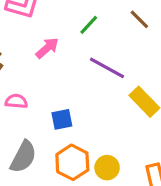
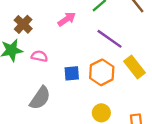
orange hexagon: (72, 162) -> (102, 72), moved

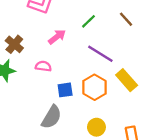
pink semicircle: (39, 56) -> (43, 66), moved
gray semicircle: (40, 98) -> (52, 117), moved

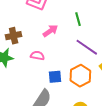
green line: (88, 21) -> (78, 19), turned -64
brown cross: (14, 44) -> (14, 36), turned 35

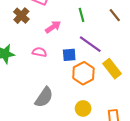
brown cross: (14, 36) -> (21, 16), moved, turned -35
blue square: (55, 77) -> (69, 55), moved

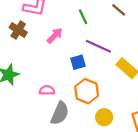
pink semicircle: (39, 52) -> (47, 90), moved
orange hexagon: (83, 73) -> (87, 91), moved

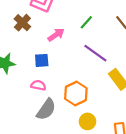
green line: (83, 17) -> (86, 22), turned 56
blue square: (78, 62) -> (42, 60), moved

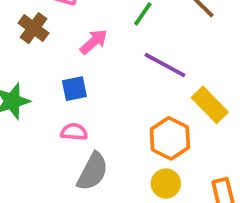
orange hexagon: (76, 94) -> (170, 138), moved

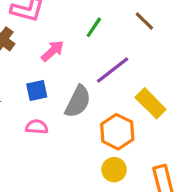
purple line: (165, 65) -> (113, 70), turned -66
gray semicircle: (93, 172) -> (78, 102), moved

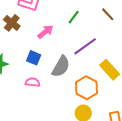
blue square: (37, 90) -> (34, 58), turned 32

